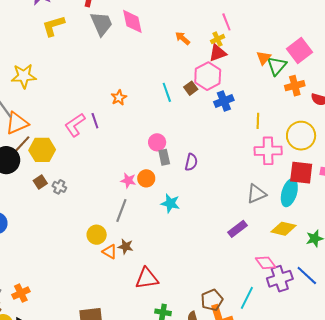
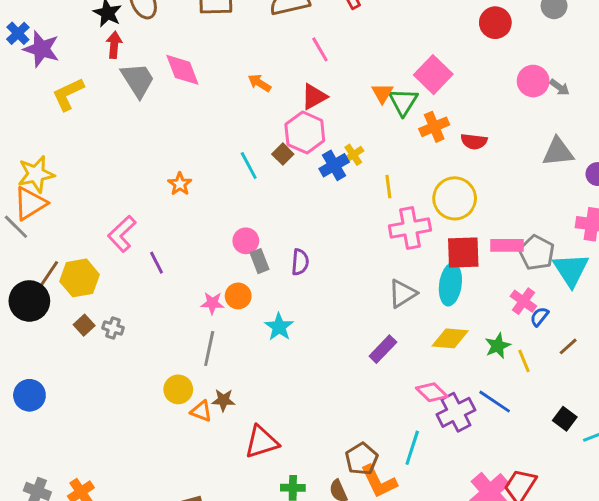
yellow cross: (218, 39) -> (353, 155), moved
purple line: (95, 121) -> (156, 263), moved
orange triangle: (17, 123) -> (30, 203), moved
cyan star: (170, 203) -> (279, 327), turned 30

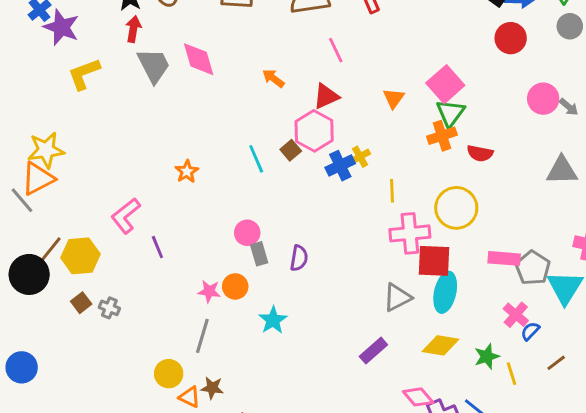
green triangle: (403, 102) -> (450, 113), moved
red square: (463, 252) -> (434, 261), moved

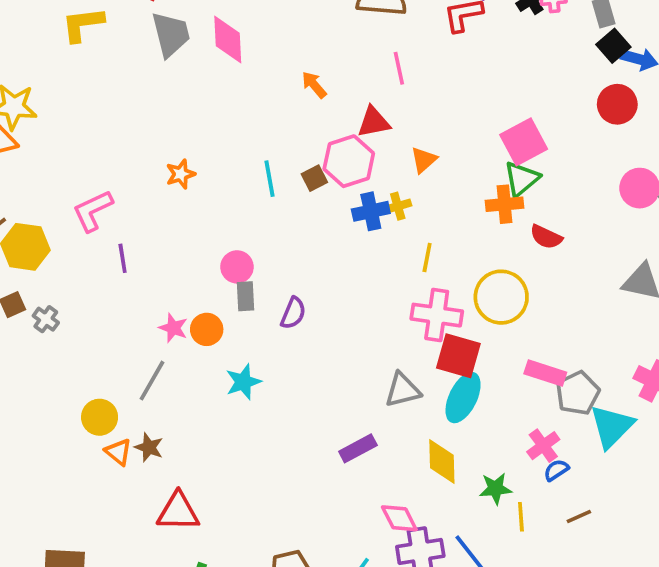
orange triangle: (394, 98) -> (424, 160), moved
yellow diamond: (440, 345) -> (442, 461), turned 66

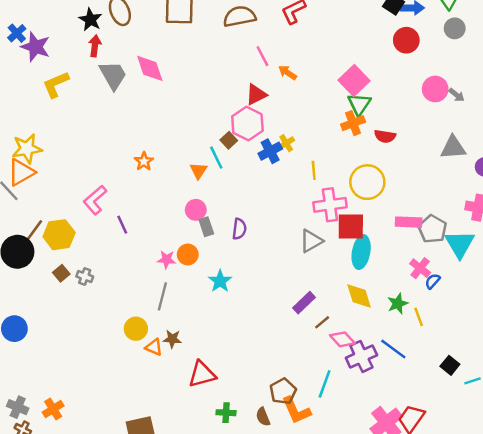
orange arrow: (314, 85) -> (287, 73), moved
orange triangle: (424, 160) -> (198, 171), moved
cyan line: (269, 179) -> (216, 158), moved
gray triangle: (403, 390) -> (311, 241), moved
brown line: (579, 517) -> (322, 322), moved

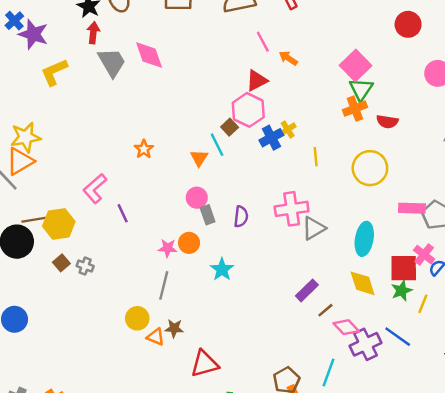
pink cross: (330, 205) -> (292, 209), moved
red square: (351, 227) -> (404, 268), moved
brown line: (34, 230) -> (34, 220), turned 45
yellow line: (419, 317) -> (423, 304), turned 42

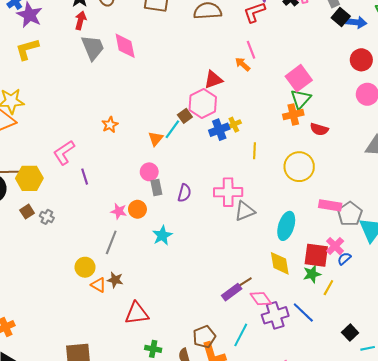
red circle: (408, 24) -> (361, 60), moved
pink line: (263, 42) -> (251, 50), moved
yellow L-shape: (54, 72) -> (27, 49), moved
cyan line: (217, 145) -> (172, 129), turned 54
purple rectangle: (307, 290) -> (232, 292), moved

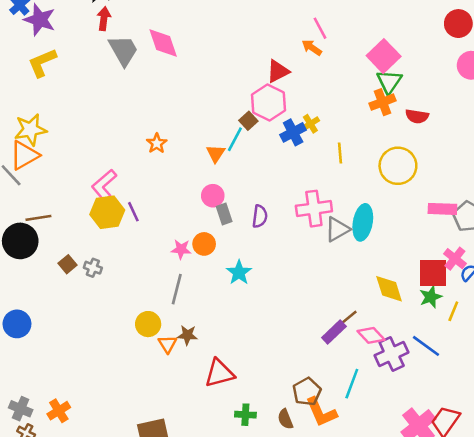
yellow hexagon: (29, 178) -> (107, 212), moved
cyan ellipse: (286, 226) -> (363, 222), moved
orange triangle: (98, 285) -> (168, 344), turned 35

